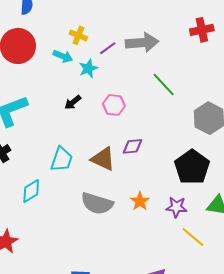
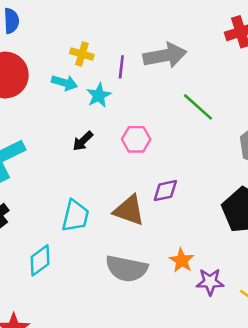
purple line: (108, 48) -> (121, 67), turned -42
purple star: (176, 207) -> (210, 282), moved

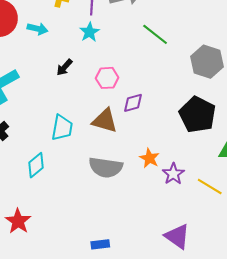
cyan arrow: (64, 83) -> (37, 29), moved
cyan star: (99, 95) -> (90, 32), moved
pink hexagon: (136, 139) -> (107, 78), moved
purple star: (210, 282) -> (173, 174), turned -30

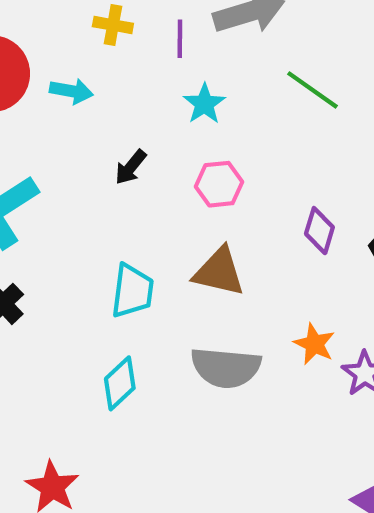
cyan star: (90, 32) -> (204, 104), moved
purple diamond: (133, 103) -> (319, 231), moved, turned -55
cyan diamond: (36, 165) -> (120, 383), moved

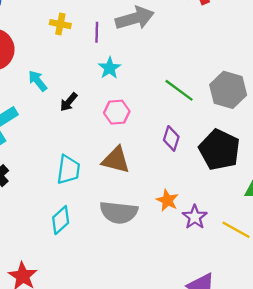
green line: (313, 90) -> (179, 90), moved
cyan arrow: (71, 91) -> (38, 81), moved, turned -140

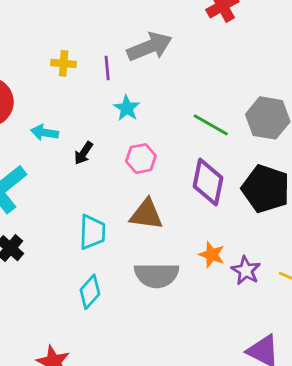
cyan arrow: (38, 81) -> (45, 133), turned -35
purple diamond: (171, 138) -> (208, 182), size x1.6

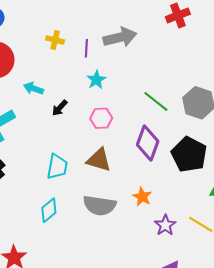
purple star: (246, 270) -> (165, 225), moved

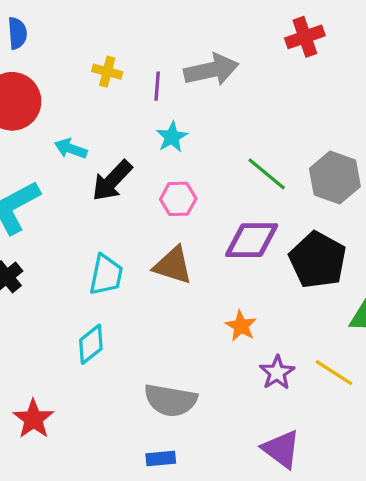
black arrow: (60, 108) -> (112, 181), size x1.6
purple diamond: (148, 143) -> (252, 240), turned 68
gray semicircle: (100, 205) -> (171, 400), moved

